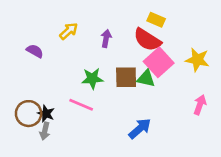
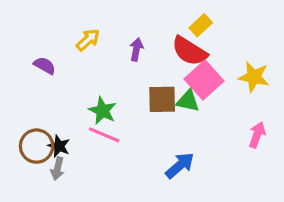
yellow rectangle: (156, 20) -> (201, 25), turned -66
green star: (92, 78) -> (103, 111), moved, turned 30

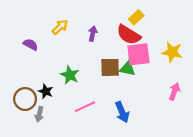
pink square: (204, 80) -> (138, 54), turned 35
pink line: (104, 135) -> (85, 107), moved, turned -48
black star: (59, 146) -> (46, 91), moved
blue arrow: (180, 165) -> (122, 112), turned 108

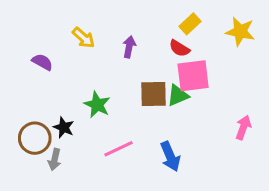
yellow arrow: (60, 27) -> (83, 38), turned 84
red semicircle: (129, 35) -> (179, 48), size x0.6
yellow star: (172, 52) -> (240, 32), moved
green triangle: (128, 68) -> (178, 96), turned -35

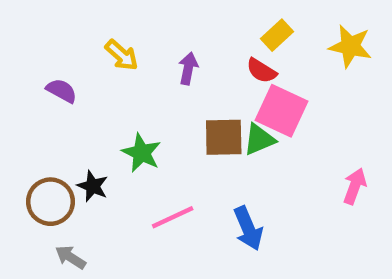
pink square: (193, 76) -> (281, 111), turned 32
gray arrow: (55, 159) -> (70, 257), moved, turned 110

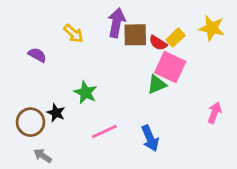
yellow rectangle: (277, 35) -> (176, 38), moved
purple arrow: (188, 68) -> (116, 23), moved, size x1.5
brown square: (224, 137) -> (135, 35), moved

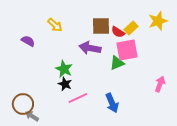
purple arrow: (116, 23) -> (90, 48), moved, turned -90
yellow star: (212, 28) -> (158, 21), turned -30
pink square: (170, 67) -> (127, 50), turned -35
black star: (56, 113) -> (65, 84), moved
brown circle: (31, 122) -> (23, 104), moved

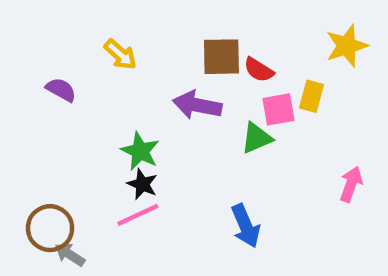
yellow rectangle: (131, 28) -> (311, 96), moved, turned -32
pink square: (127, 50) -> (279, 109), size x0.7
pink line: (78, 98) -> (138, 215), moved

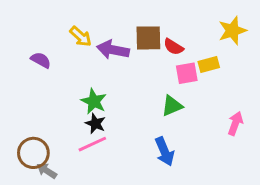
yellow rectangle: (311, 96) -> (209, 64), turned 60
purple arrow: (197, 105) -> (113, 50), moved
green triangle: (257, 138) -> (172, 106), moved

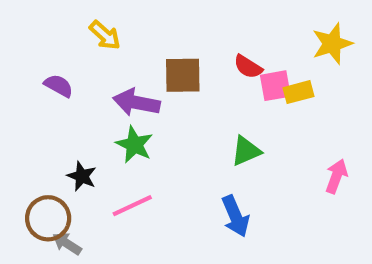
yellow arrow: (81, 36) -> (105, 35), moved
brown square: (148, 38) -> (183, 75), moved
purple arrow: (113, 50) -> (136, 103), moved
pink square: (187, 73) -> (275, 86), moved
black star: (95, 123) -> (82, 176), moved

